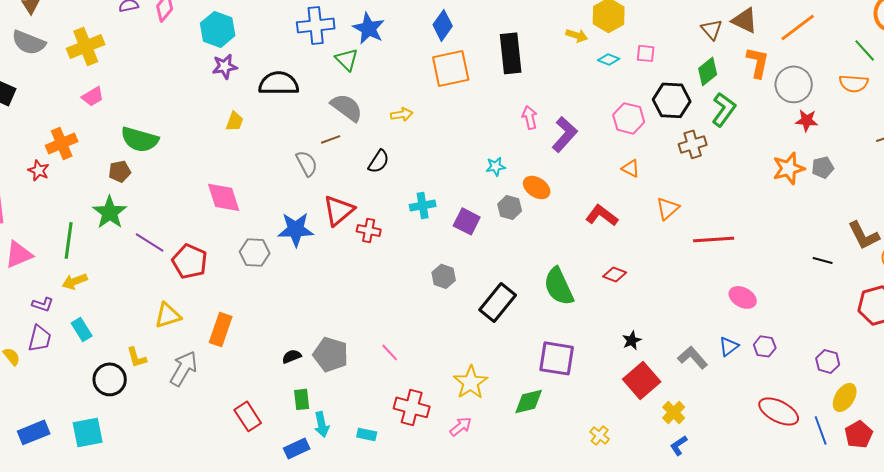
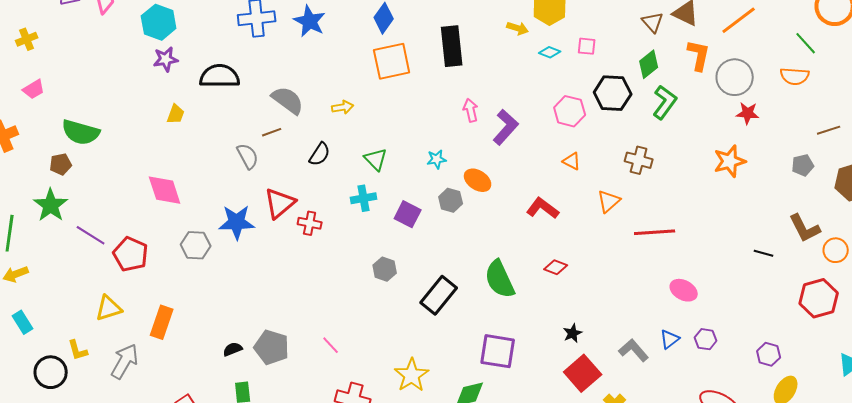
yellow cross: (86, 46) -> (27, 39), size x0.6
green triangle: (347, 59) -> (376, 159), moved
brown cross: (693, 144) -> (639, 160), moved, turned 32
gray pentagon: (823, 167) -> (803, 165), moved

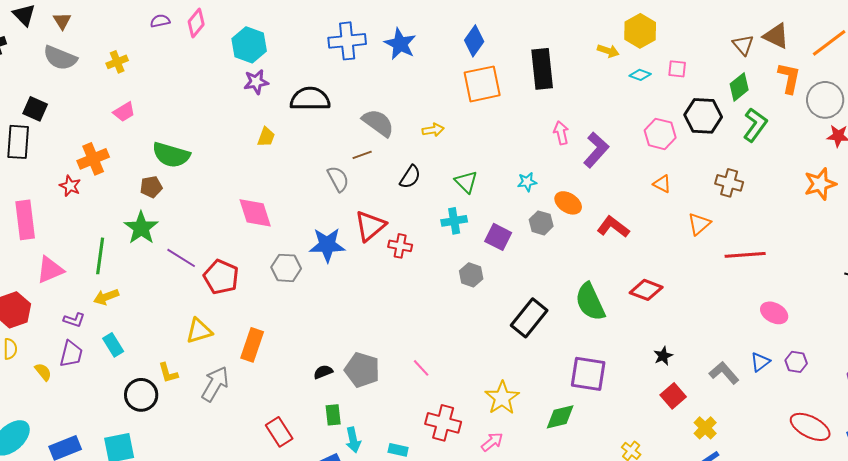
red L-shape: (543, 208) -> (613, 227), moved
red diamond: (556, 267) -> (646, 290), size x1.4
gray hexagon: (385, 269) -> (471, 275), moved
red square: (583, 373) -> (673, 396), size x0.7

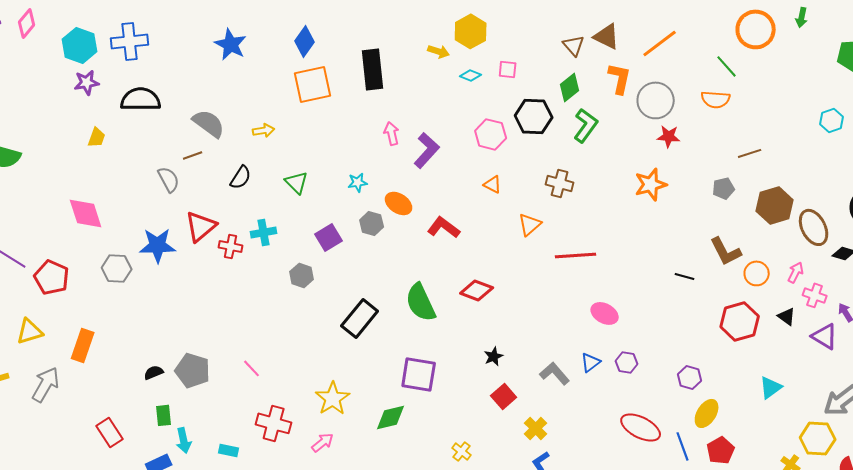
blue cross: (347, 41) -> (130, 41), moved
cyan cross: (454, 221) -> (264, 232), moved
purple square: (498, 237) -> (329, 237), turned 32

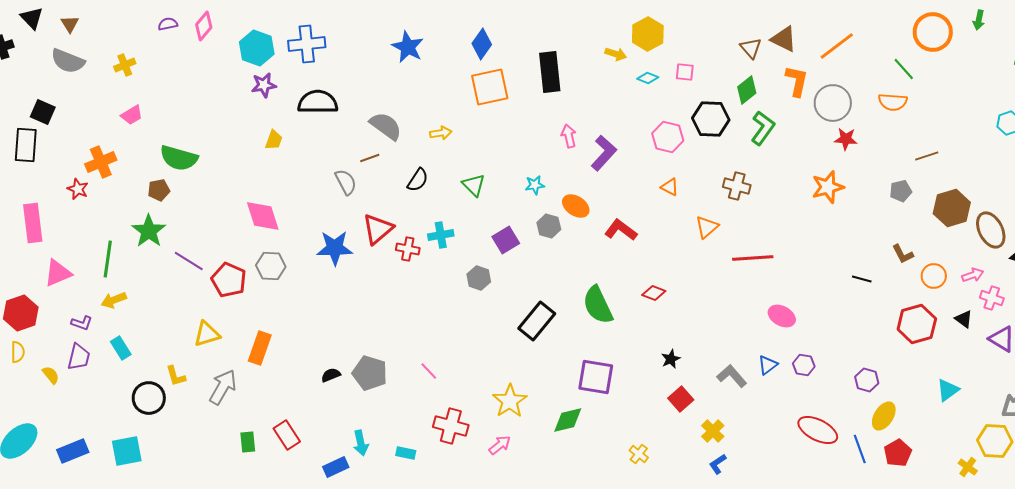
brown L-shape: (726, 251) -> (903, 254), size x0.7
gray hexagon: (117, 268) -> (271, 266), moved
pink arrow: (796, 272) -> (973, 275), turned 45
red diamond: (477, 290) -> (654, 293), size x0.7
green rectangle: (164, 415) -> (248, 442), moved

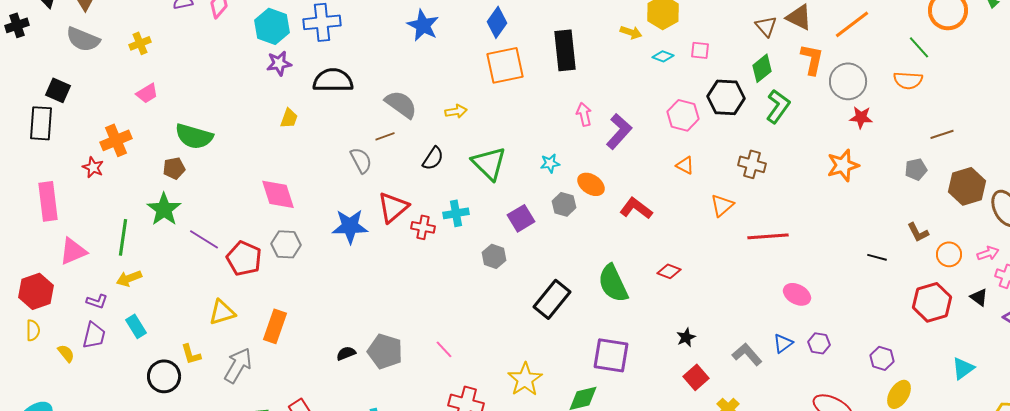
green triangle: (474, 185) -> (489, 163), size x1.5

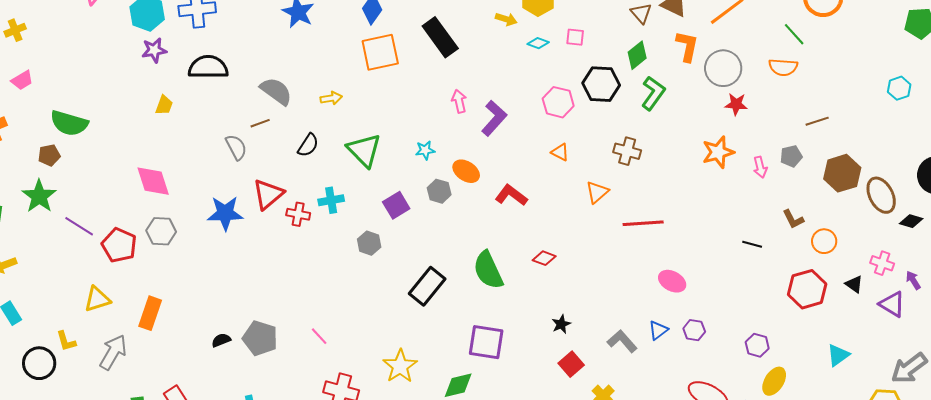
black rectangle: (565, 50) -> (440, 37), turned -30
pink arrow: (988, 253) -> (760, 167), moved, turned 95

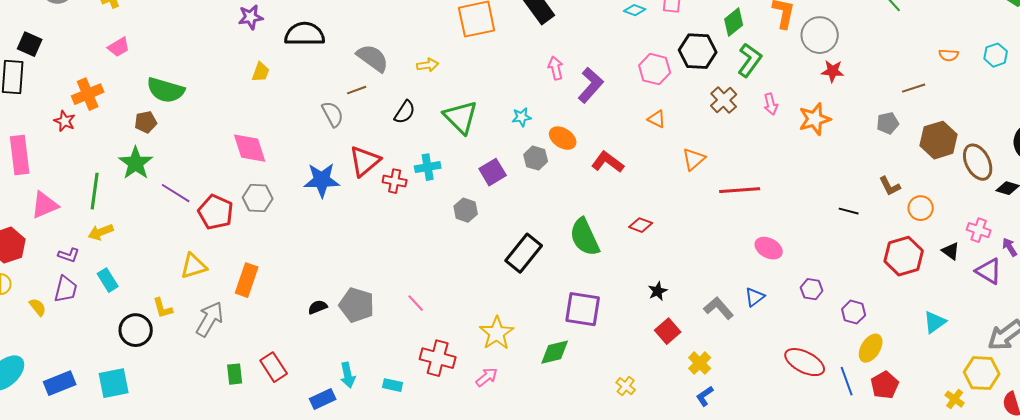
orange semicircle: (783, 67) -> (949, 55), moved, size x0.7
brown cross: (627, 151) -> (724, 100), moved, turned 32
pink arrow: (760, 167) -> (771, 104), moved
purple hexagon: (694, 330) -> (812, 289), moved

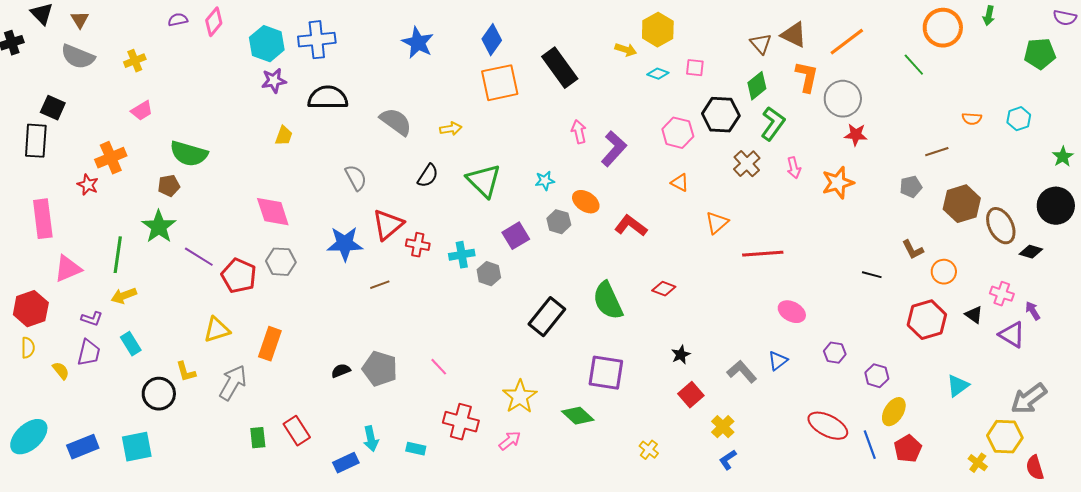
brown line: (357, 90) -> (380, 285), moved
cyan cross: (428, 167) -> (462, 255), moved
green diamond: (555, 352) -> (578, 416), turned 56

